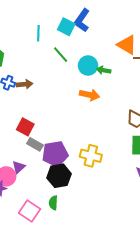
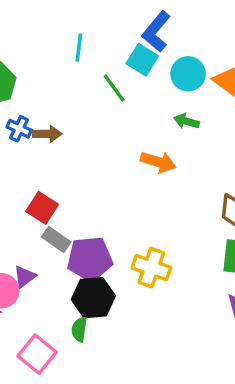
cyan square: (66, 27) -> (142, 60), moved
cyan circle: (88, 66) -> (188, 74), moved
green semicircle: (53, 203) -> (79, 329), moved

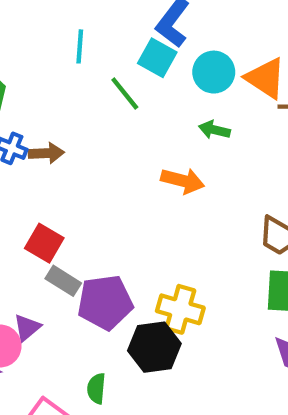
black hexagon: (93, 298) -> (154, 347), moved

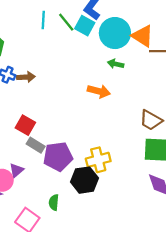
cyan circle: (214, 72) -> (115, 33), size x1.4
green line: (125, 94) -> (66, 22), moved
yellow cross: (180, 309) -> (98, 160), turned -30

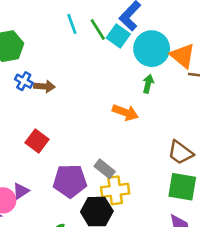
cyan line: (43, 20) -> (72, 24), turned -30
green arrow: (116, 64) -> (148, 84), turned 84
gray rectangle: (36, 145) -> (105, 169), moved

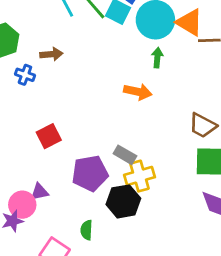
brown arrow: (44, 86) -> (51, 54), moved
red square: (37, 141) -> (49, 136), turned 35
purple triangle: (21, 191) -> (39, 192), turned 30

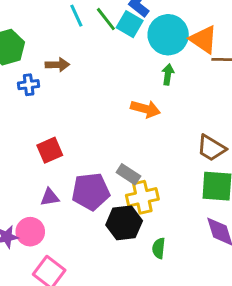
blue cross: (25, 75) -> (29, 85), turned -30
purple triangle: (39, 192) -> (50, 197), moved
pink circle: (22, 205) -> (30, 232), moved
green semicircle: (86, 230) -> (159, 248), moved

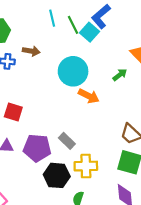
cyan circle: (168, 35) -> (73, 71), moved
green arrow: (168, 74) -> (120, 75), moved, turned 32
red square: (50, 150) -> (13, 112), turned 30
yellow cross: (142, 197) -> (86, 166), moved

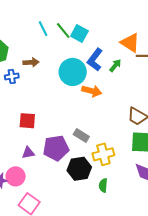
blue L-shape: (101, 16) -> (95, 60), moved

